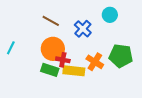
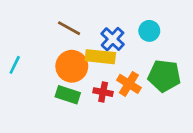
cyan circle: (110, 15) -> (149, 31), moved
red cross: (63, 60) -> (103, 92), moved
yellow rectangle: (74, 71) -> (100, 57), moved

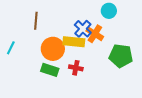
brown line: (69, 28) -> (36, 21), moved, turned 66
cyan circle: (149, 31) -> (109, 11), moved
orange cross: (129, 84) -> (95, 34), moved

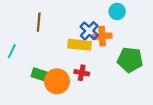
orange cross: (95, 34) -> (102, 36), turned -36
orange circle: (53, 49) -> (57, 81), moved
green rectangle: (50, 70) -> (41, 75), moved

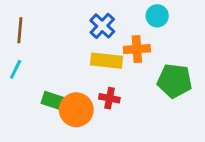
brown line: (39, 22) -> (20, 30), moved
blue cross: (89, 31) -> (102, 26), moved

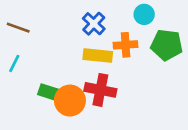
brown line: (20, 30) -> (18, 28), turned -75
green pentagon: (174, 81) -> (167, 45), moved
red cross: (109, 98) -> (100, 90), size x1.6

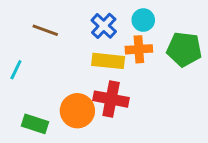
cyan circle: (144, 14) -> (143, 20), moved
brown line: (18, 28) -> (45, 30), moved
green rectangle: (50, 93) -> (35, 124), moved

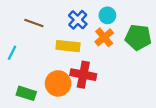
orange cross: (139, 49) -> (104, 37), turned -36
yellow rectangle: (108, 61) -> (68, 46), moved

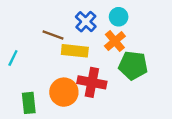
brown line: (34, 23) -> (53, 35), moved
green pentagon: (138, 37) -> (133, 65), moved
green rectangle: (26, 93) -> (29, 103), turned 66

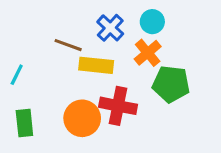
green rectangle: (29, 103) -> (24, 123), moved

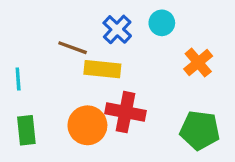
orange cross: (148, 53) -> (198, 63), moved
cyan line: (17, 75) -> (18, 79), turned -30
green pentagon: (171, 84) -> (200, 130), moved

